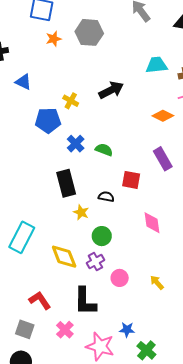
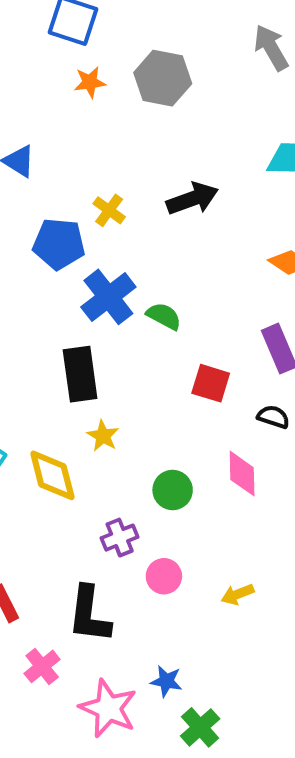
blue cross: (76, 144) -> (108, 297), size x1.5
black semicircle: (106, 197) -> (273, 417), moved
green circle: (102, 236) -> (173, 490), moved
yellow diamond: (64, 257) -> (52, 475), moved
yellow arrow: (157, 282) -> (238, 594), turned -77

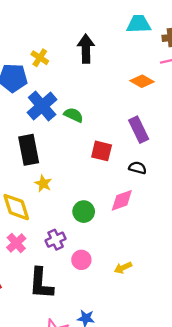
black arrow: (192, 199) -> (86, 49), turned -68
pink diamond: (242, 474) -> (122, 200), turned 75
pink cross: (42, 666) -> (16, 243), moved

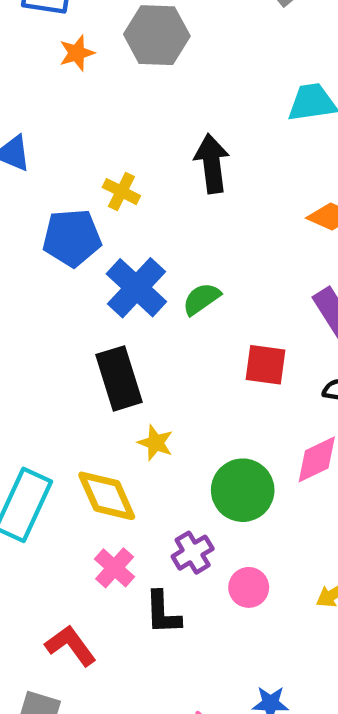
green semicircle: (74, 115) -> (201, 299), turned -54
green circle: (84, 212) -> (243, 490), size x1.4
black L-shape: (41, 283) -> (163, 613), moved, size x0.7

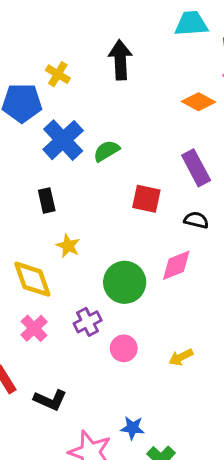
black rectangle: (119, 378) -> (47, 200), size x0.6
black L-shape: (163, 613) -> (50, 400), moved, turned -68

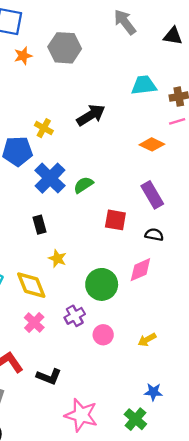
black arrow: (120, 60) -> (91, 115), turned 64
blue star: (133, 428) -> (153, 392), moved

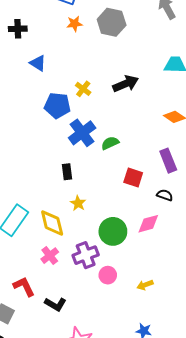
purple cross: (75, 316) -> (86, 255), size x1.4

